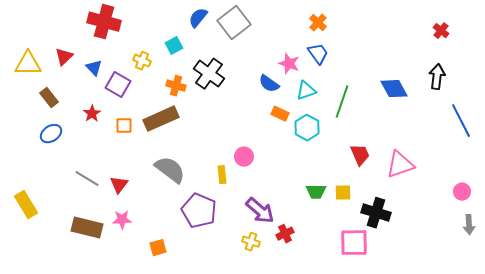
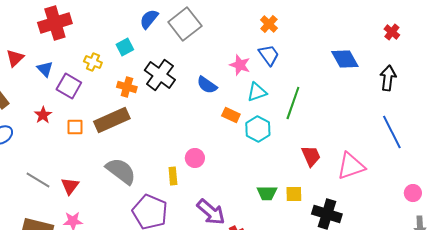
red cross: (104, 22) -> (55, 23), turned -32
blue semicircle: (269, 84) -> (207, 85), moved
blue diamond: (394, 89) -> (345, 59), moved
blue line: (461, 121) -> (392, 132), moved

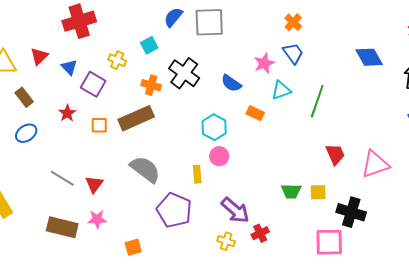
gray square: (185, 24) -> (209, 22), turned 36
pink star: (240, 65) -> (264, 63), turned 30
cyan hexagon: (258, 129) -> (214, 127), moved

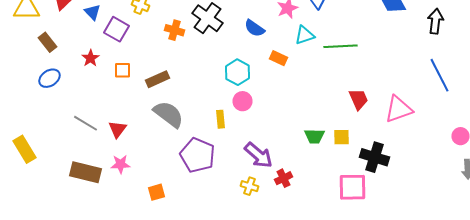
green line: (317, 101) -> (340, 46), turned 68
brown rectangle: (136, 118) -> (158, 79), moved, size x0.7

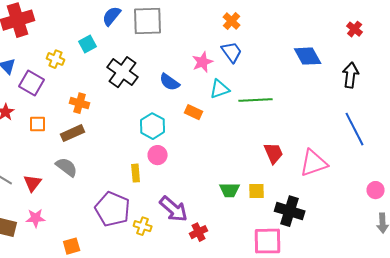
orange cross: (174, 30) -> (80, 103), moved
gray semicircle: (168, 114) -> (67, 167), moved, size x0.7
yellow cross: (250, 186) -> (143, 226), moved

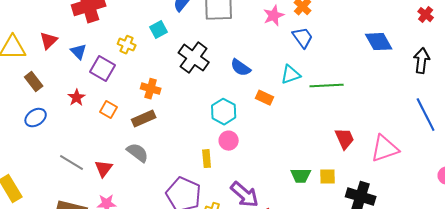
pink star: (203, 62) -> (274, 16), moved
orange square: (38, 124) -> (109, 110), turned 30

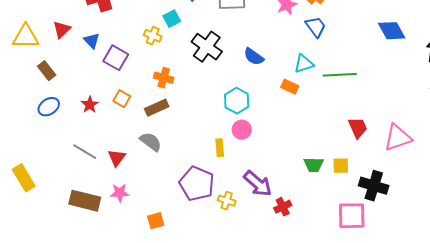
yellow cross: (127, 45) -> (153, 36), moved
red star: (77, 98) -> (90, 105), moved
orange rectangle: (265, 98) -> (290, 87), moved

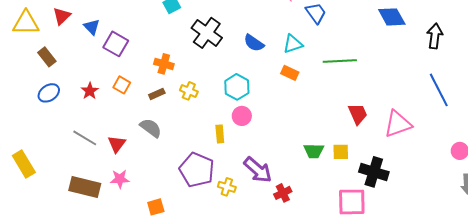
yellow cross: (153, 36) -> (189, 91), moved
cyan triangle: (304, 64) -> (293, 44), moved
brown rectangle: (157, 108) -> (157, 94), size x0.7

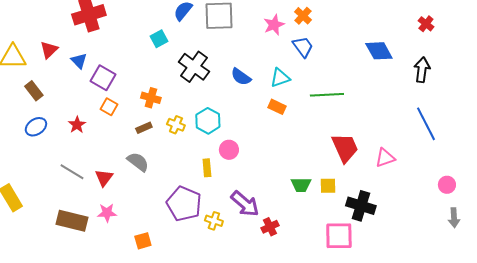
orange square: (122, 85) -> (109, 107), moved
cyan hexagon: (237, 87) -> (208, 121), moved
red trapezoid: (358, 114) -> (345, 148), size x1.4
pink triangle: (398, 124) -> (385, 158), size x0.7

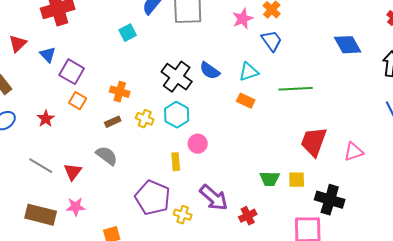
black cross: (194, 67) -> (177, 77), moved
red trapezoid: (345, 148) -> (314, 142), turned -136
red cross: (270, 227) -> (248, 216), moved

